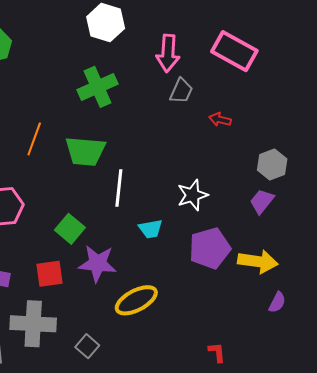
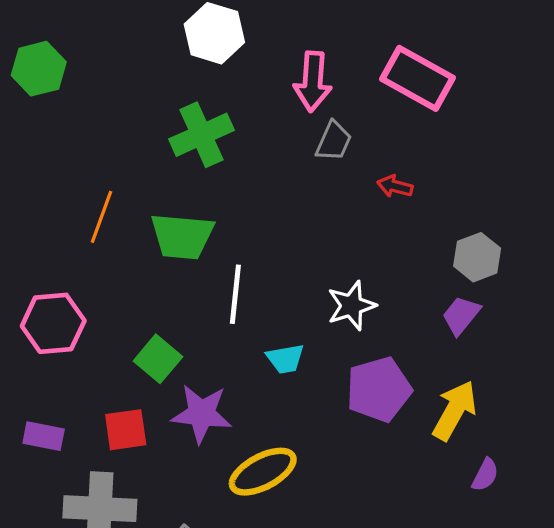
yellow arrow: (258, 261) -> (455, 410), turned -69

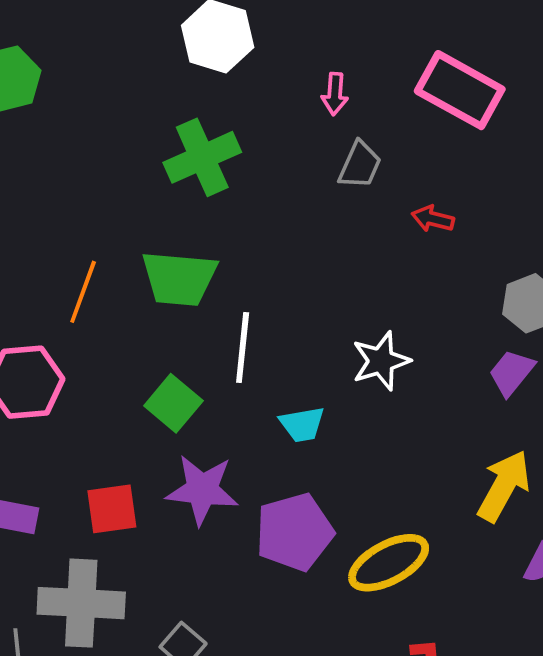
pink arrow: (313, 82) -> (335, 94), size x0.6
orange line: (102, 217) -> (83, 292), moved
green square: (158, 359) -> (173, 403), moved
purple pentagon: (379, 389) -> (294, 532), moved
yellow ellipse: (263, 472) -> (389, 563), moved

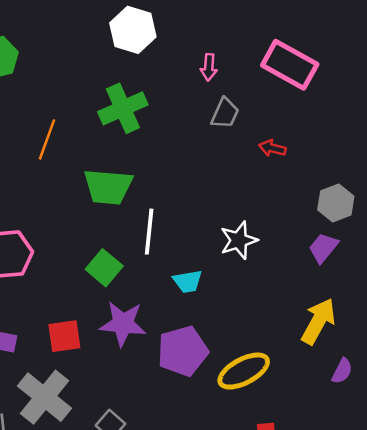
orange line: (83, 292) -> (47, 139), moved
gray cross: (81, 603) -> (44, 397), turned 36

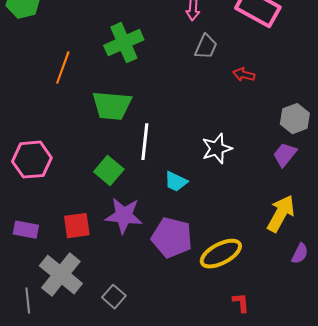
cyan trapezoid: (188, 281) -> (176, 182), turned 35
purple pentagon: (183, 351) -> (172, 238), turned 30

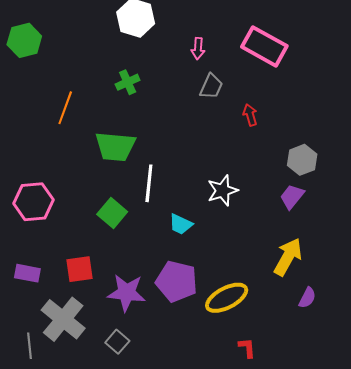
green cross: (124, 43) -> (128, 82), size x0.6
red arrow: (244, 75) -> (250, 115), turned 60
purple star: (124, 216) -> (126, 293), moved

